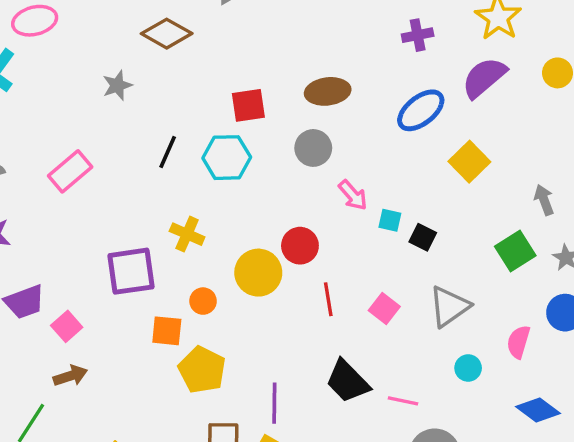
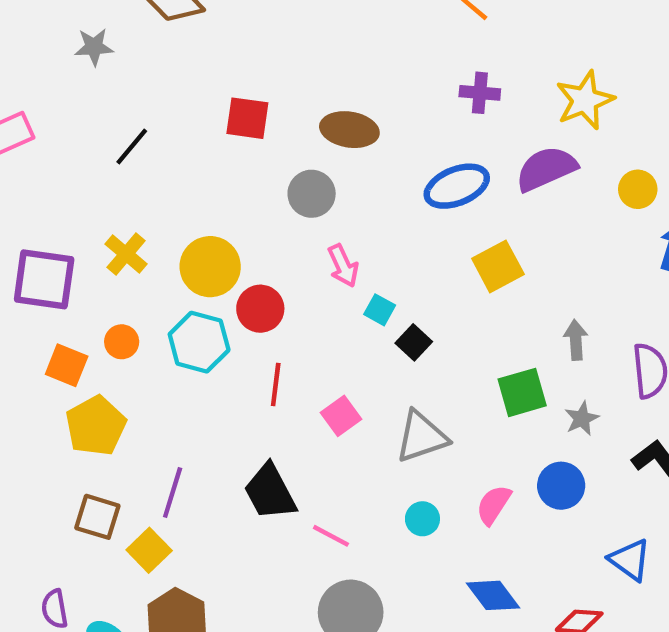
cyan hexagon: (227, 158) -> (199, 342), moved
yellow circle: (258, 273) -> (210, 267), moved

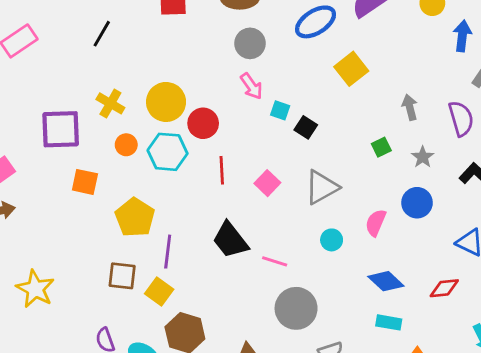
gray circle: (312, 194) -> (250, 43), moved
orange circle: (122, 342) -> (126, 145), moved
green square: (522, 392) -> (381, 147), size x0.6
yellow pentagon: (96, 426) -> (135, 217), moved

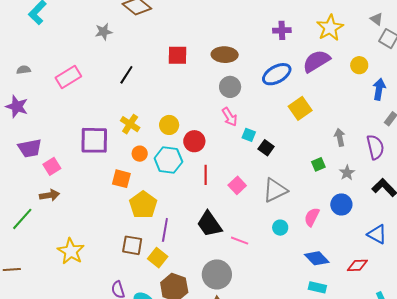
yellow circle: (166, 102) -> (169, 125), size x0.7
orange square: (85, 182) -> (121, 179), moved
gray circle: (296, 308) -> (217, 274), moved

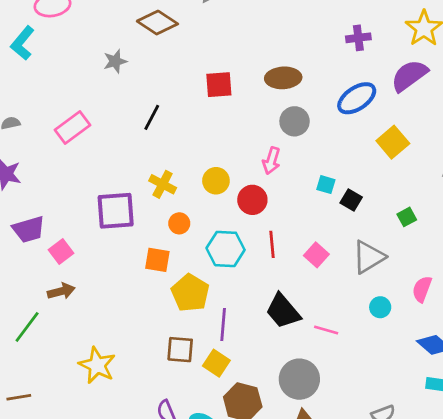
pink arrow: (230, 117) -> (271, 161), moved, turned 54
cyan hexagon: (168, 160) -> (226, 249), moved
green square: (318, 164) -> (407, 217), moved

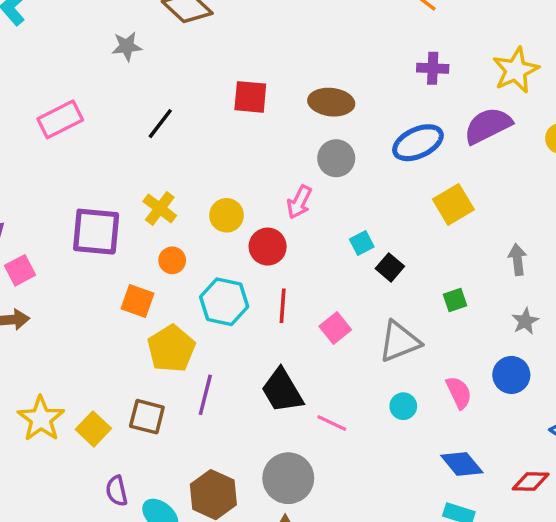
cyan square: (326, 185) -> (362, 243), turned 36
pink semicircle: (422, 289) -> (459, 392), turned 124
yellow square: (216, 363) -> (93, 429), moved

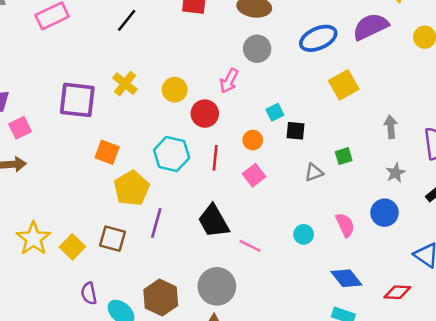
orange circle: (172, 260) -> (253, 140), moved
black square: (390, 267) -> (296, 131), turned -36
gray triangle: (399, 342) -> (314, 172), moved, size x0.6

